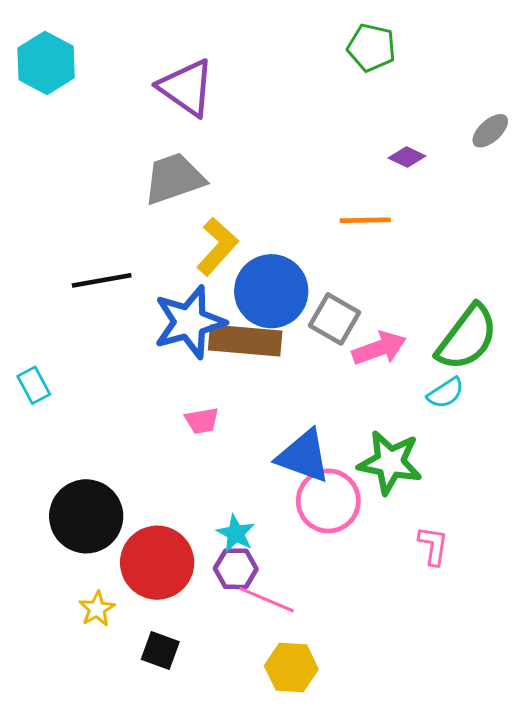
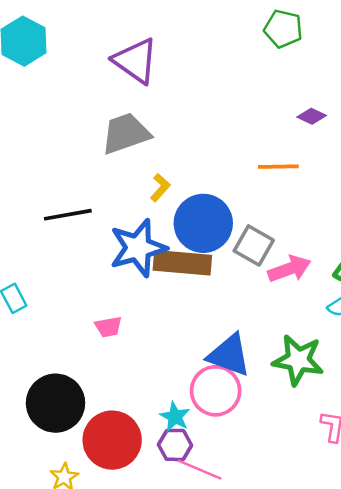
yellow L-shape: (217, 246) -> (160, 188), size x0.6
pink trapezoid: (202, 421) -> (108, 327), moved
pink circle: (328, 501) -> (216, 391), moved

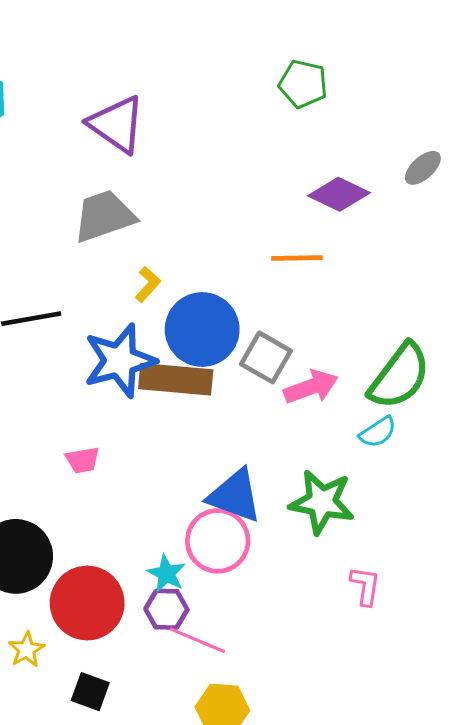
purple diamond: (312, 116) -> (339, 194), size x1.6

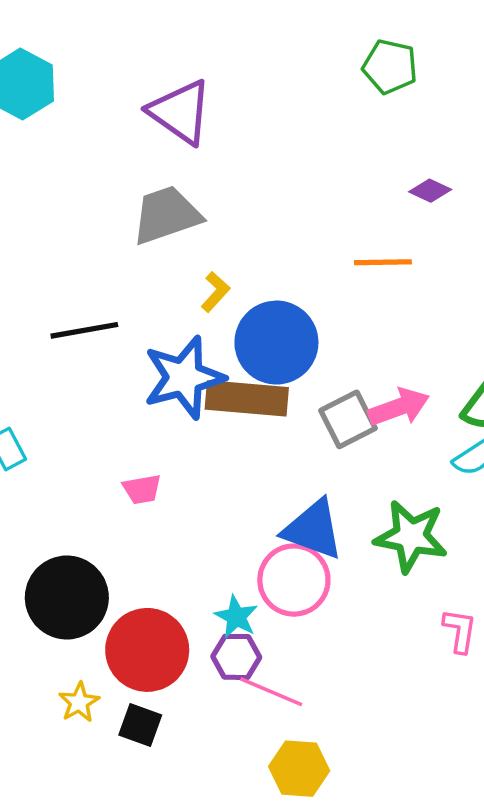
purple diamond: (339, 194) -> (430, 191), size x0.6
gray square: (266, 357) -> (348, 419), moved, turned 33
black square: (90, 692) -> (140, 725), moved

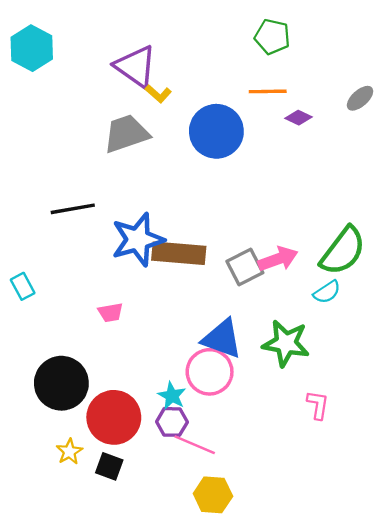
orange line: (383, 262) -> (268, 91), moved
yellow L-shape: (215, 292) -> (158, 94), moved, turned 90
blue circle: (276, 343) -> (216, 131), moved

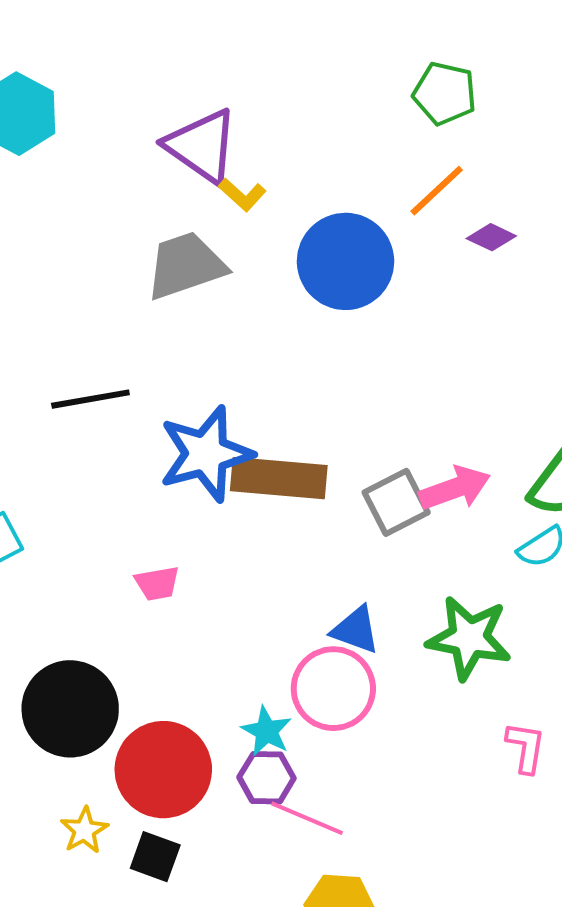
orange line: (268, 91) -> (437, 191), turned -42
blue triangle: (222, 339) -> (356, 630), size x0.7

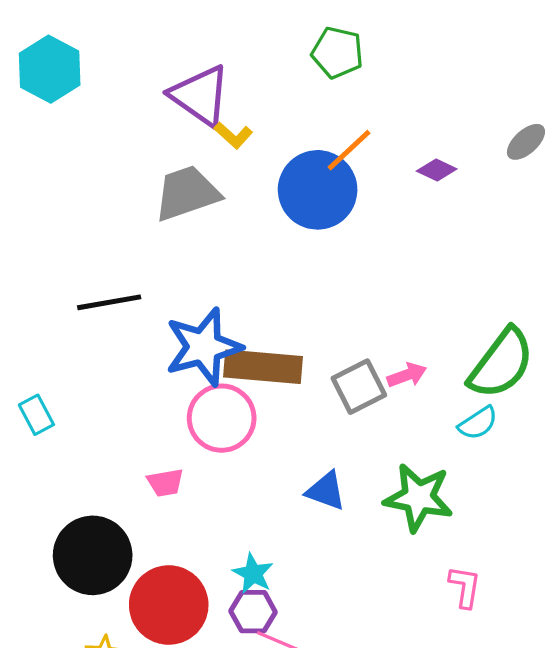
green pentagon: (445, 93) -> (337, 53), moved
orange line: (437, 191) -> (349, 150), moved
pink arrow: (455, 488) -> (407, 375), size x0.7
pink trapezoid: (157, 583) -> (165, 483), moved
pink circle: (333, 689) -> (222, 418), moved

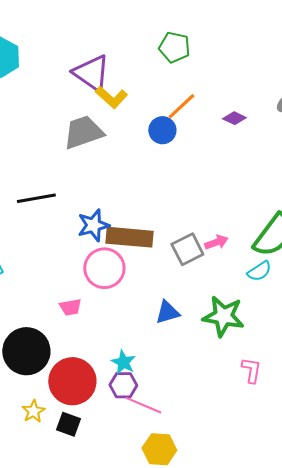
yellow L-shape: (233, 135) -> (111, 97), size x1.4
blue circle: (318, 190) -> (162, 130), size x0.6
blue star: (203, 347) -> (93, 225), size x0.7
blue triangle: (326, 491) -> (167, 312), turned -36

